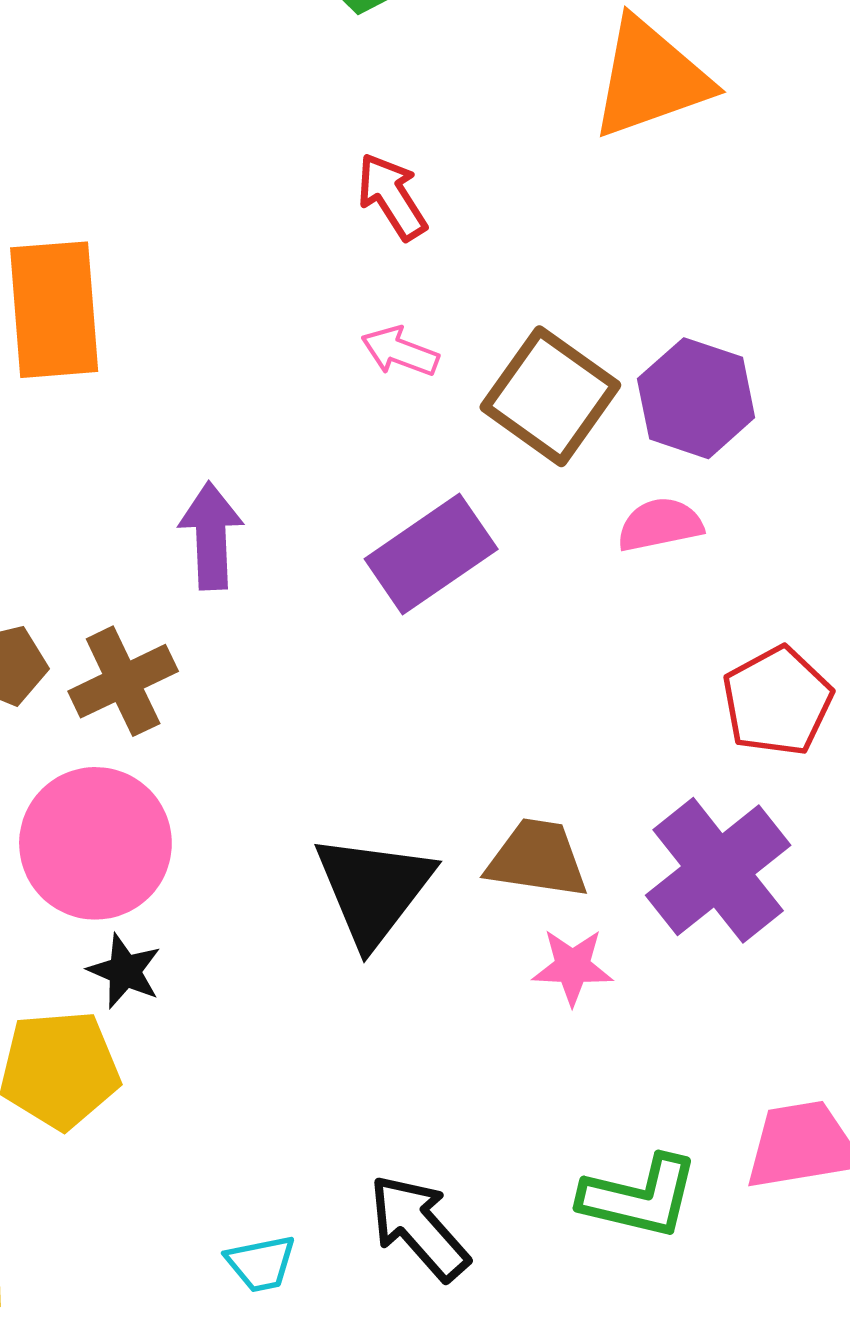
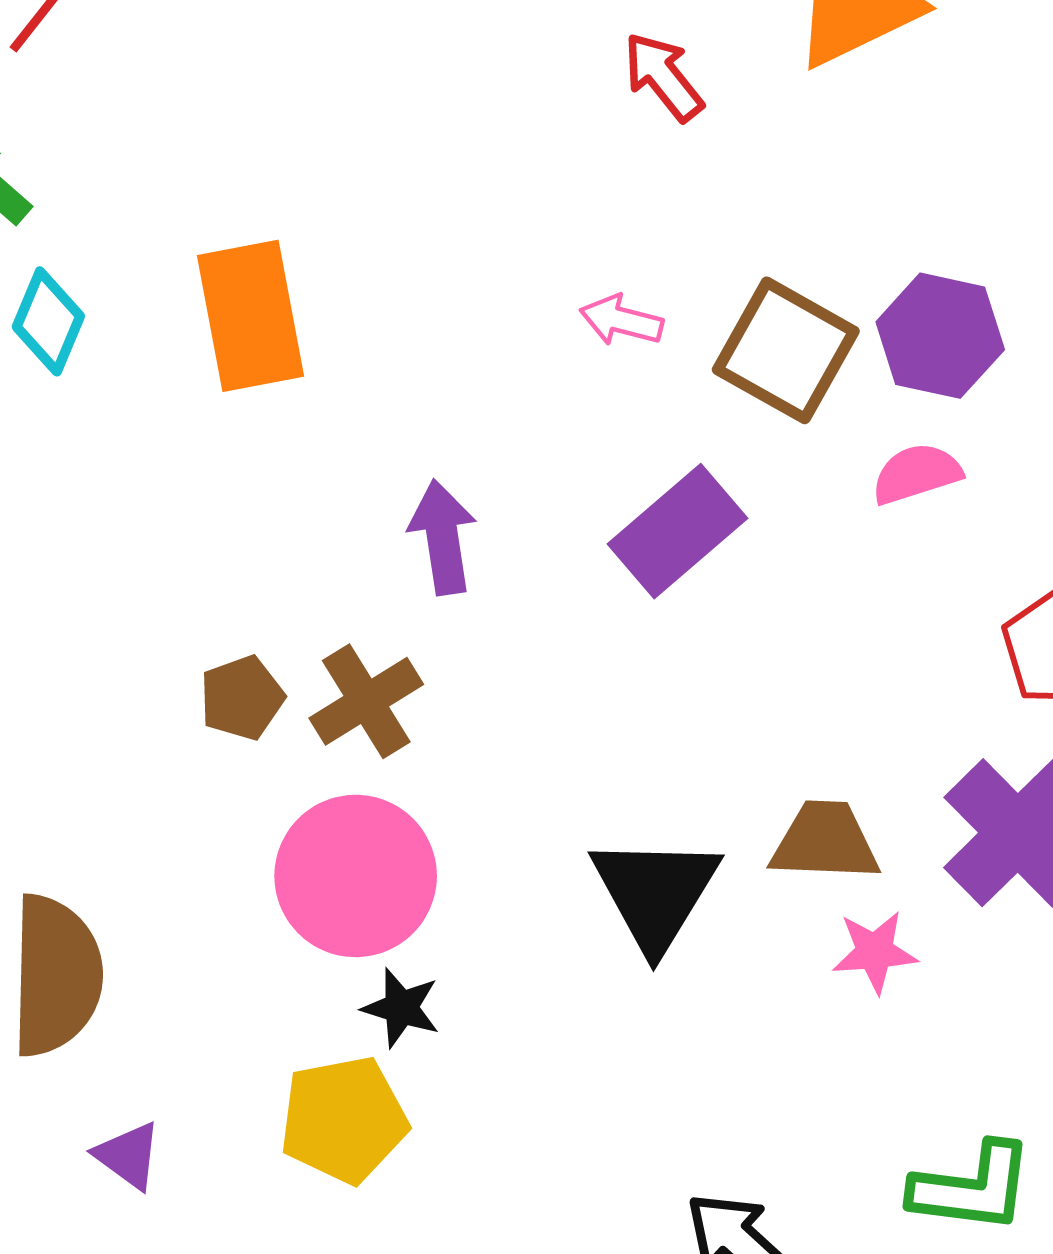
red arrow: (392, 196) -> (663, 77), moved

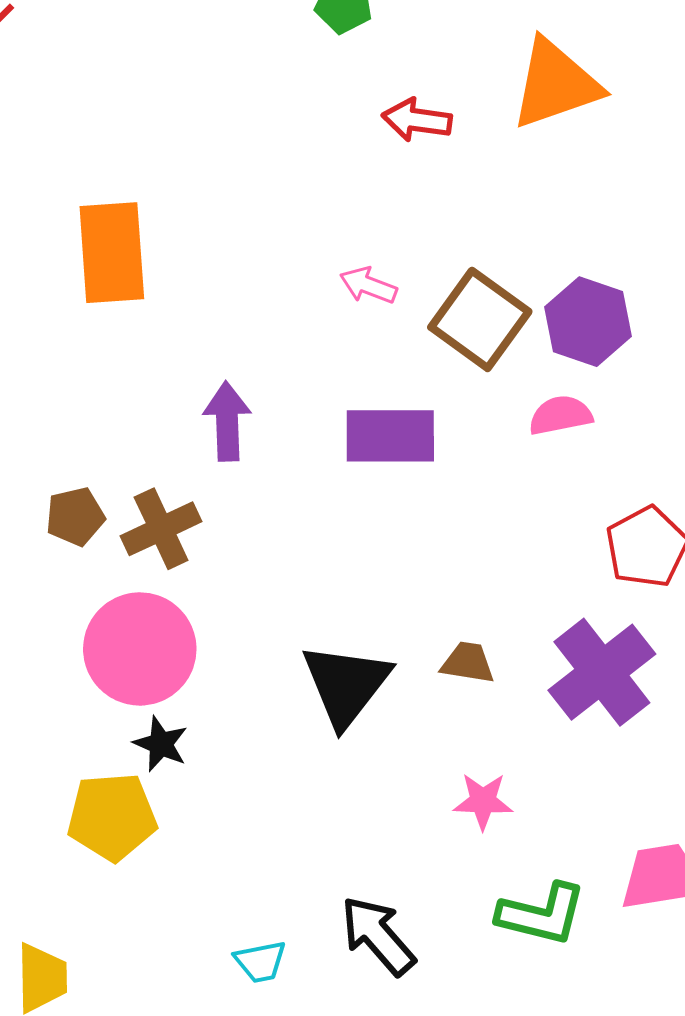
red arrow: (663, 77) -> (417, 120), turned -50
purple rectangle: (678, 531) -> (390, 436), turned 34
brown trapezoid: (825, 841) -> (468, 663), size x0.7
pink star: (875, 952) -> (483, 801), moved

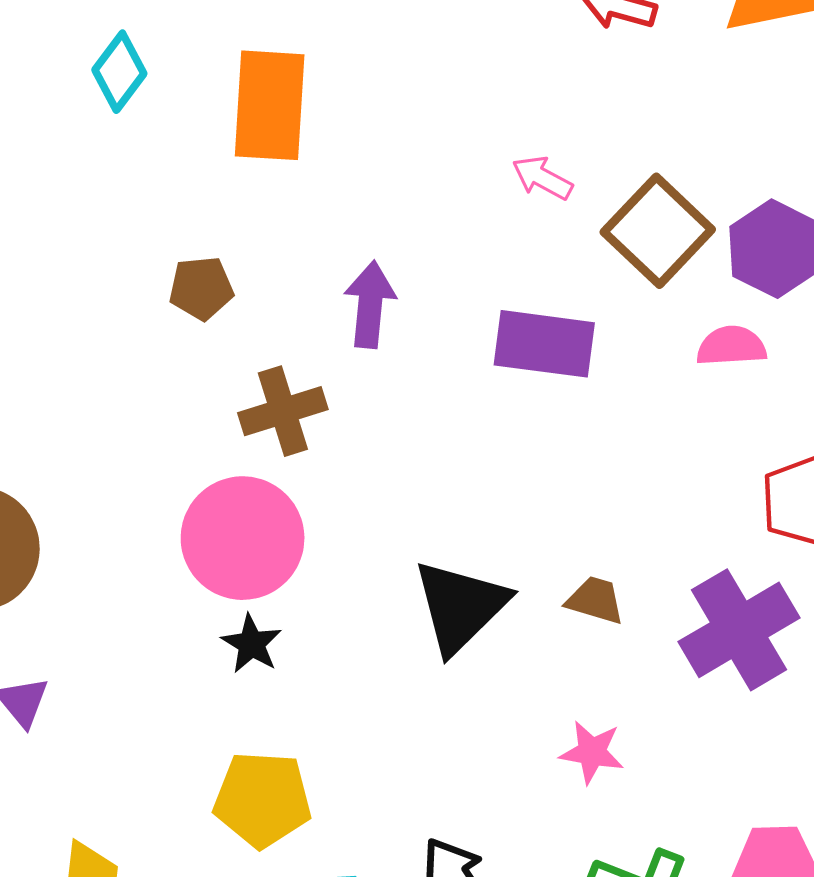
brown pentagon: (75, 516) -> (201, 288), moved
yellow pentagon: (112, 817) -> (262, 799), moved

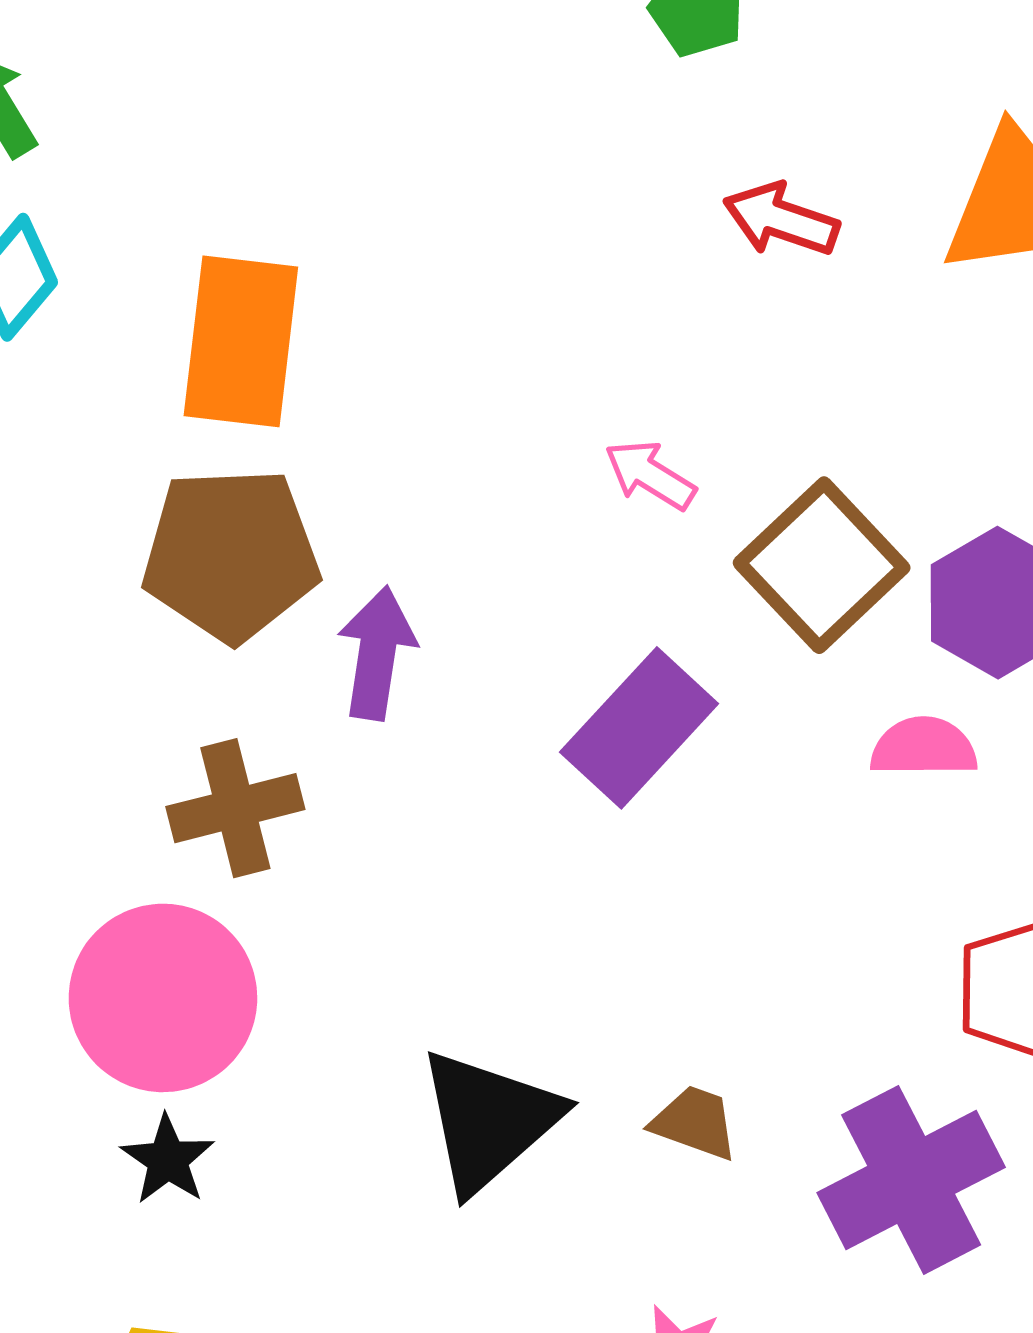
brown pentagon: (201, 288) -> (231, 555), moved, size x1.8
purple rectangle: (544, 344) -> (639, 728), turned -58

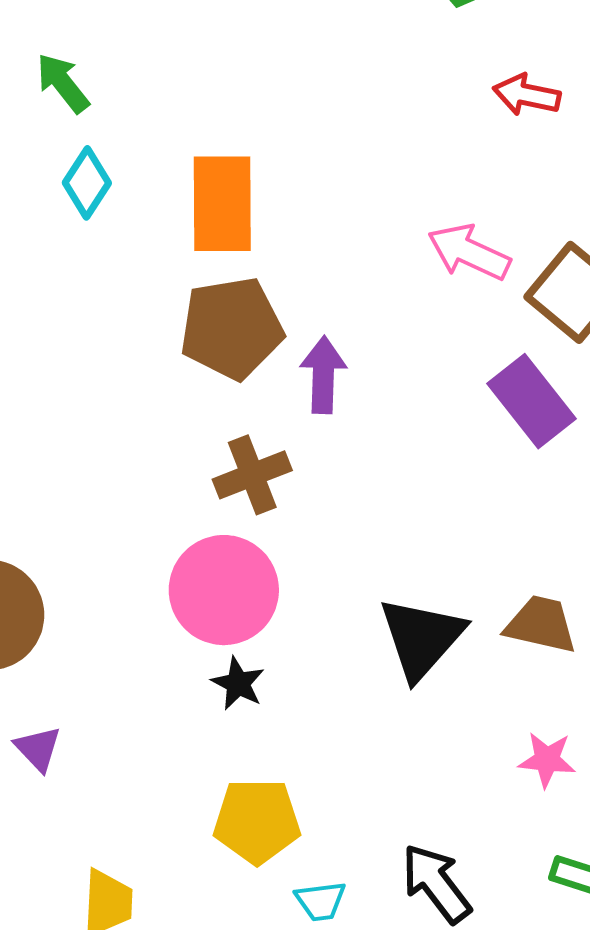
pink arrow: (650, 475) -> (469, 252), size x1.5
purple rectangle: (639, 728) -> (532, 401), moved, turned -74
brown trapezoid: (695, 1123) -> (541, 624), size x1.4

